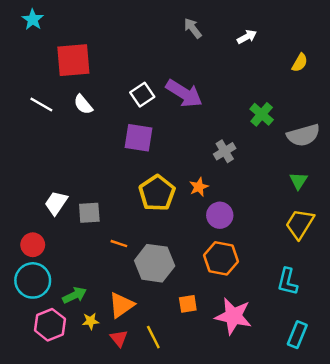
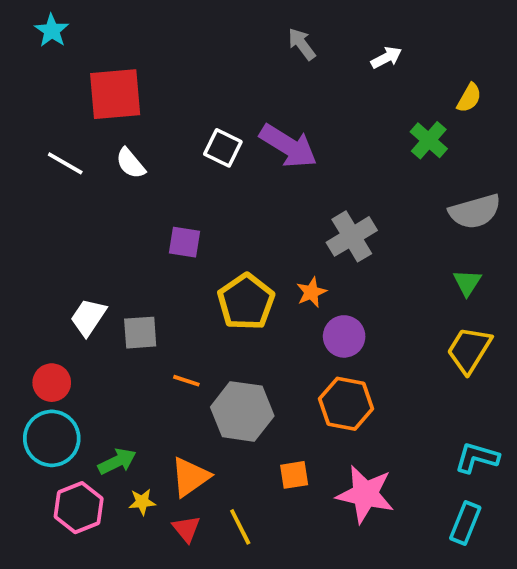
white square: (142, 95) -> (223, 148), turned -30
green cross: (262, 114) -> (429, 140), moved
purple square: (139, 138) -> (184, 242), moved, size x0.7
gray cross: (225, 151) -> (352, 236), size x1.4
cyan L-shape: (287, 282) -> (477, 458), moved, turned 92

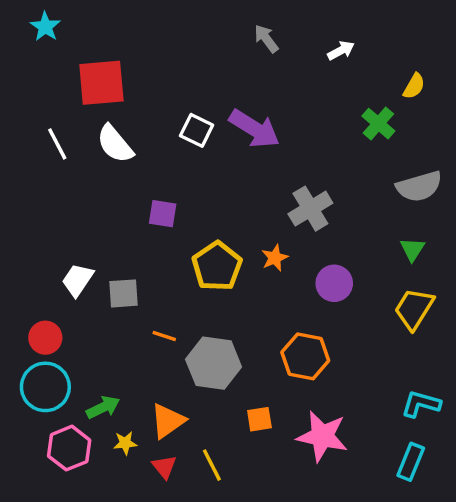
white line: (65, 163) -> (57, 144), turned 32
white semicircle: (131, 163) -> (115, 144), size x1.4
purple circle: (344, 336) -> (334, 283), moved

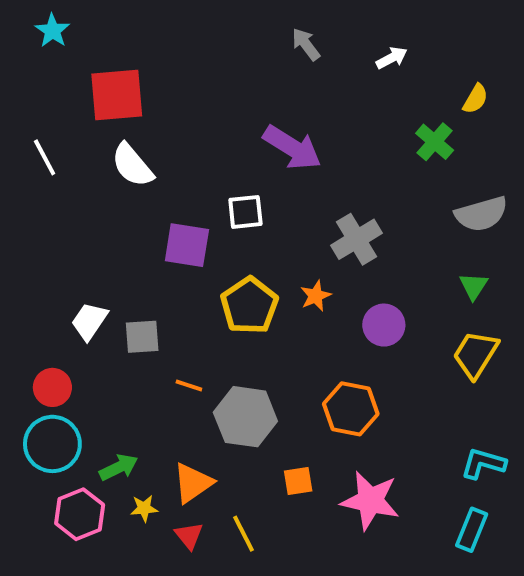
white square: (197, 130) -> (245, 212), moved, turned -32
white line: (57, 144) -> (45, 157), moved
purple square: (163, 214) -> (187, 245), size x1.4

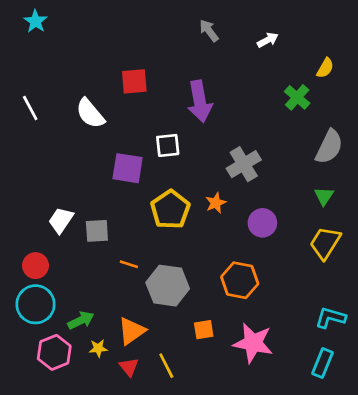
red square: (117, 95) -> (134, 81), moved, size x0.7
purple arrow: (292, 148) -> (200, 101), turned 48
gray semicircle: (481, 214) -> (329, 147), turned -48

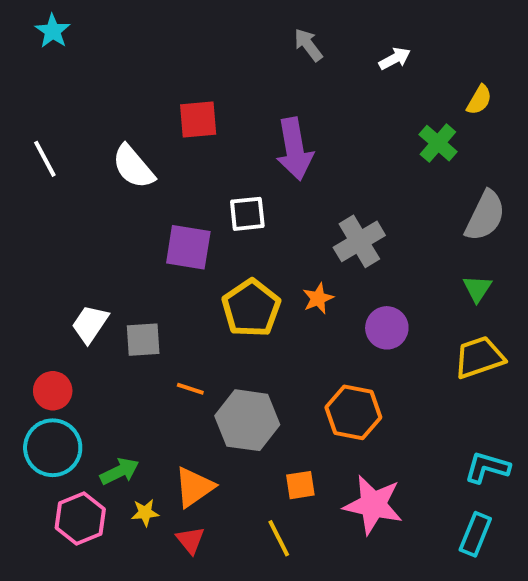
yellow trapezoid: (325, 243) -> (479, 357), turned 39
yellow line: (166, 366) -> (279, 538), moved

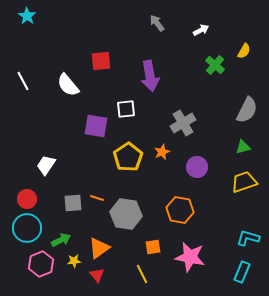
green cross: (438, 143) -> (215, 65), moved
green triangle: (477, 289) -> (243, 147), turned 42
gray square: (143, 340) -> (73, 203), moved

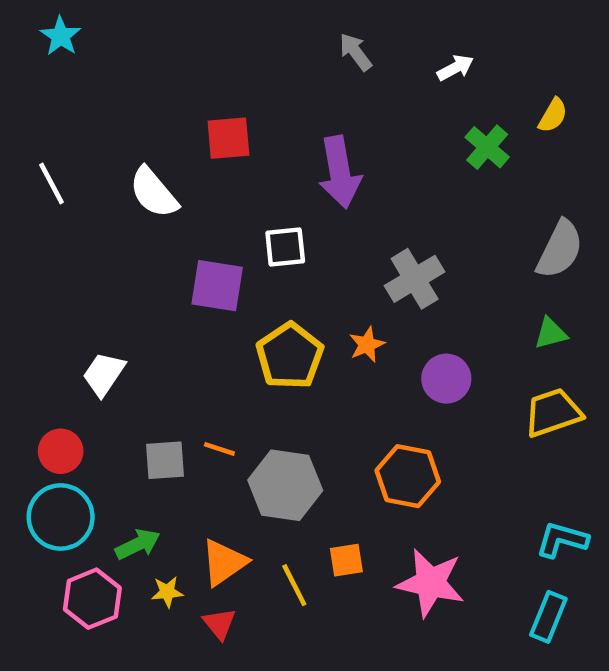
yellow line: (142, 274) -> (294, 585), moved

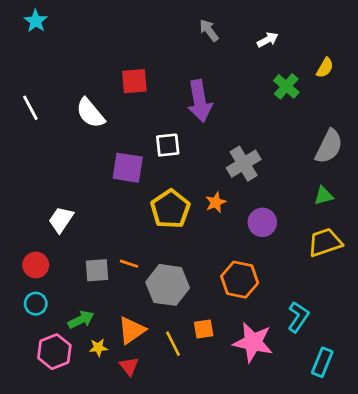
cyan circle: (61, 517) -> (36, 304), size x0.6
cyan L-shape: (562, 540) -> (298, 317), moved, turned 108

